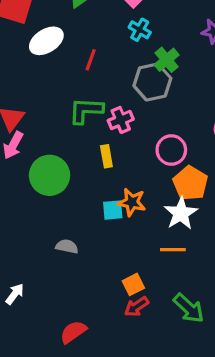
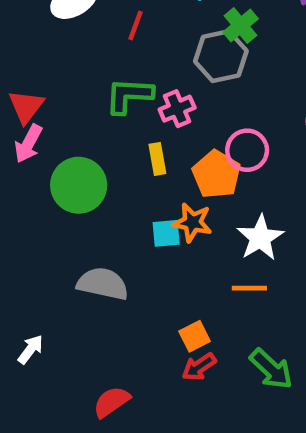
orange pentagon: (190, 183) -> (216, 174), moved
gray semicircle: (67, 246) -> (103, 284), size x1.6

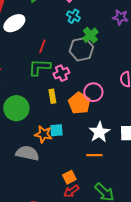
red line: (136, 26) -> (42, 46), moved
orange star: (192, 222) -> (43, 134), moved

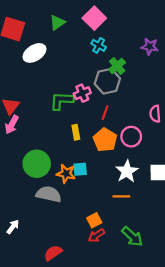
red line: (42, 46) -> (105, 113), moved
pink cross: (61, 73) -> (82, 93), moved
pink circle: (93, 92) -> (131, 137), moved
green circle: (16, 108) -> (37, 164), moved

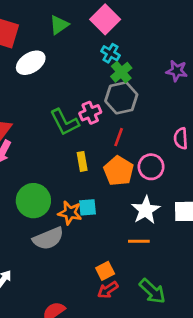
purple star: (150, 46) -> (177, 71), moved
green cross: (117, 66) -> (121, 72), moved
green L-shape: (62, 101) -> (65, 122), turned -120
gray semicircle: (49, 194) -> (48, 238), turned 145

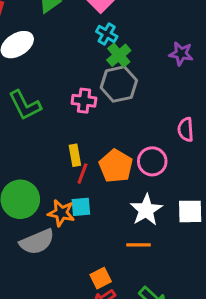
pink cross: (90, 113) -> (84, 101), turned 30
green L-shape: (65, 122) -> (25, 105), moved
red line: (119, 137) -> (82, 174), moved

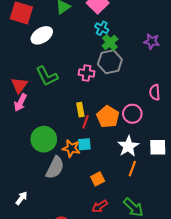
gray semicircle: (37, 242) -> (55, 168), turned -40
orange line: (139, 245) -> (132, 169), moved, turned -70
orange square: (101, 278) -> (98, 179), moved

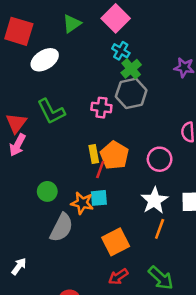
orange pentagon: (108, 117) -> (114, 155), moved
green circle: (44, 139) -> (47, 191), size x0.6
orange square: (98, 179) -> (116, 242), size x1.5

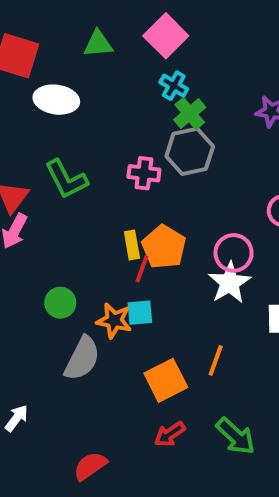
green triangle: (72, 24) -> (98, 44), turned 30
white ellipse: (45, 60) -> (56, 100), turned 40
white star: (154, 200) -> (230, 283), moved
orange line: (160, 229) -> (216, 360), moved

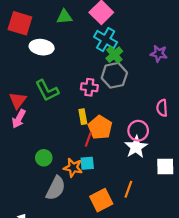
cyan cross: (174, 86) -> (106, 40), size x1.5
yellow rectangle: (132, 245) -> (83, 117), moved

